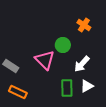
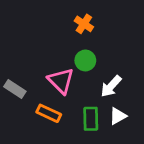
orange cross: (84, 25) -> (84, 24), moved
orange rectangle: (18, 92) -> (49, 113), moved

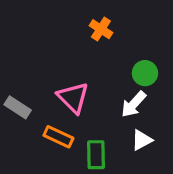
green circle: (85, 60) -> (145, 73), moved
green rectangle: (91, 119) -> (96, 155), moved

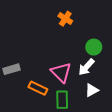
pink triangle: (73, 98) -> (61, 72), moved
gray rectangle: (18, 107) -> (12, 69), turned -49

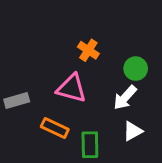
orange cross: (65, 19) -> (88, 50), moved
pink triangle: (61, 72) -> (72, 88), moved, turned -30

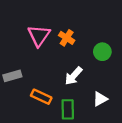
pink triangle: (72, 88) -> (39, 36), moved, turned 50
white arrow: (125, 98) -> (73, 76), moved

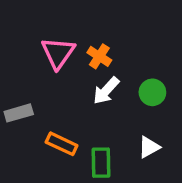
green circle: (102, 52) -> (152, 92), moved
white arrow: (73, 76) -> (106, 91), moved

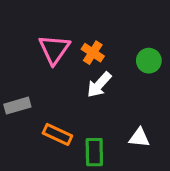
green circle: (152, 92) -> (149, 61), moved
white triangle: (149, 147) -> (139, 138), turned 35

